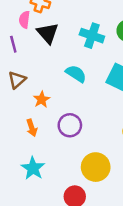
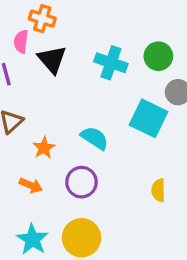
cyan semicircle: (76, 74) -> (95, 138), moved
orange arrow: (32, 128) -> (31, 185), turned -49
yellow circle: (96, 167) -> (81, 238), moved

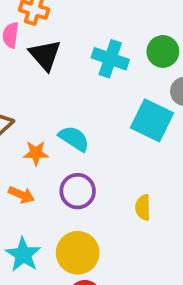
cyan semicircle: (95, 138) -> (74, 139), moved
orange star: (44, 148) -> (36, 153), turned 30
yellow semicircle: (158, 190) -> (143, 207), moved

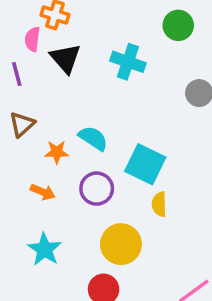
green circle: (163, 51) -> (178, 25), moved
cyan square: (152, 120) -> (145, 164), moved
yellow circle: (78, 253) -> (121, 244), moved

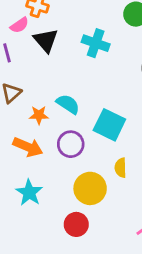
pink semicircle: (32, 39) -> (20, 25), turned -132
orange arrow: (43, 192) -> (28, 147), size x1.5
yellow semicircle: (159, 204) -> (121, 168), moved

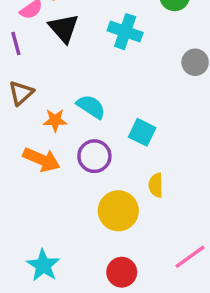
cyan square: (109, 125) -> (142, 132), size x0.7
cyan star: (29, 193) -> (43, 265), moved
red circle: (76, 224) -> (122, 272), moved

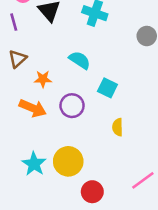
cyan semicircle: (91, 107) -> (80, 60), moved
yellow circle: (118, 211) -> (68, 161), moved
cyan star: (43, 265) -> (34, 164), moved

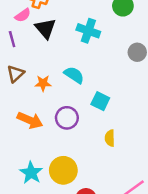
orange star: (43, 79) -> (43, 83), moved

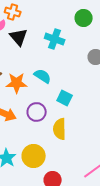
orange star: (43, 83) -> (17, 83), size x1.5
yellow semicircle: (110, 138) -> (60, 129), moved, size x1.5

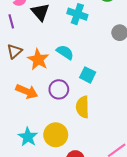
orange star: (17, 83) -> (38, 59), turned 30

